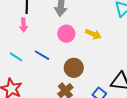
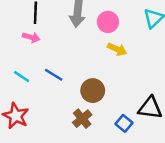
pink arrow: (24, 25) -> (31, 37), turned -72
pink circle: (66, 34) -> (108, 22), moved

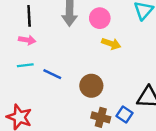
cyan line: (22, 76) -> (25, 65), moved, turned -35
brown cross: (82, 119) -> (101, 117), moved, turned -30

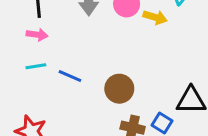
yellow arrow: (111, 44) -> (155, 17), moved

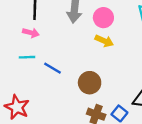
yellow arrow: (155, 17) -> (104, 41), moved

